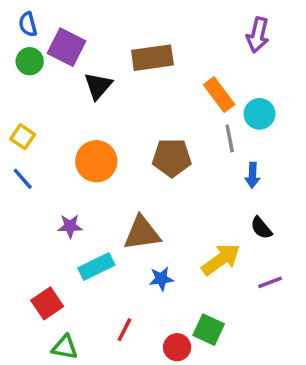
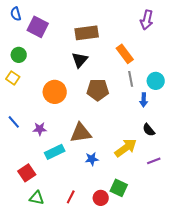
green circle: (30, 61) -> (19, 55), moved
black triangle: (98, 86) -> (80, 60), moved
cyan circle: (259, 114) -> (156, 81), moved
blue line: (23, 179) -> (14, 122), moved
red line: (124, 330) -> (71, 197), moved

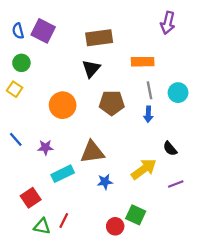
blue semicircle: (16, 14) -> (18, 31), moved
orange rectangle: (125, 54) -> (143, 62), turned -54
blue arrow: (144, 100) -> (148, 114), moved
red line: (71, 197) -> (64, 221), moved

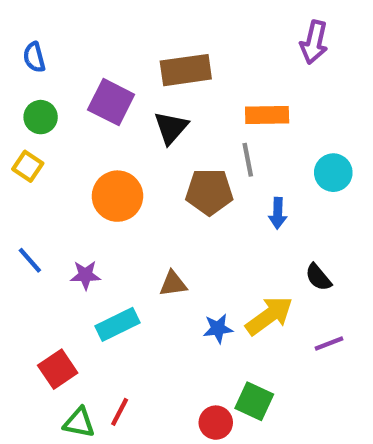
purple square: (43, 31) -> (111, 102), moved
gray line: (149, 90) -> (248, 160), moved
brown triangle: (92, 152) -> (173, 284), size x0.6
blue star: (105, 182) -> (218, 329), moved

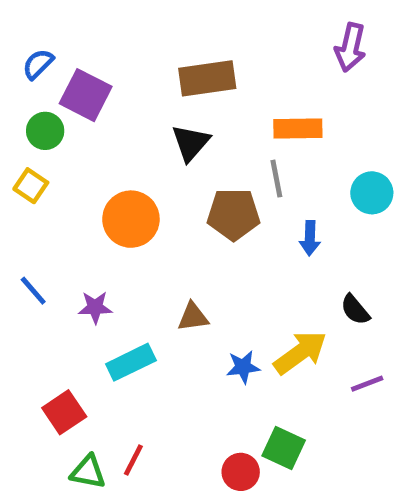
blue semicircle: (34, 57) -> (38, 64), turned 60
purple square: (111, 102) -> (86, 95), moved

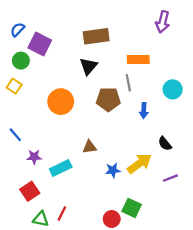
purple star: (95, 307) -> (34, 157), moved

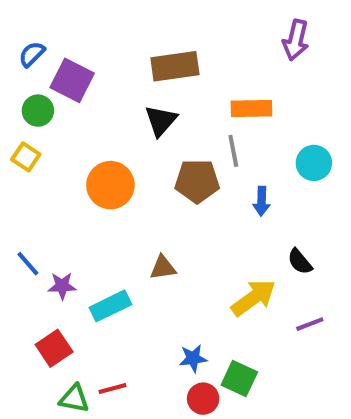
blue line: (15, 135) -> (28, 264), moved
blue star: (113, 170) -> (193, 358), moved
red line: (62, 213) -> (112, 389), turned 48

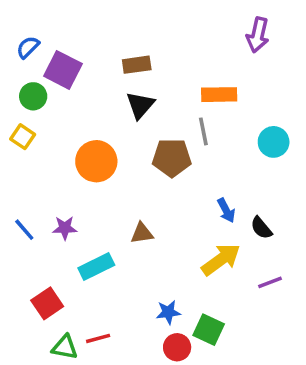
brown rectangle: (175, 66) -> (137, 65), moved, size x0.7
blue arrow: (262, 201) -> (226, 210), moved, turned -30
purple star: (62, 286) -> (65, 228), moved

